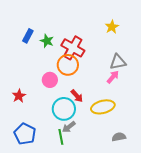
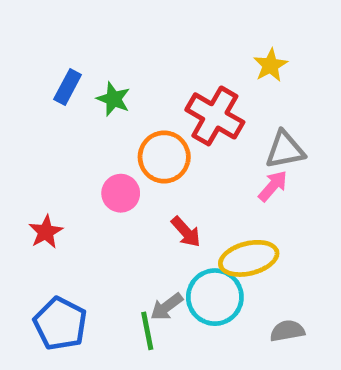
red cross: (73, 48) -> (215, 116), moved
cyan circle: (64, 109) -> (215, 297), moved

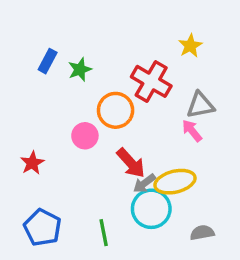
green star: (113, 99) -> (80, 70), turned 30
pink arrow: (273, 186) -> (192, 131), turned -80
red arrow: (186, 232) -> (131, 163), size x1.4
gray arrow: (167, 307) -> (144, 183), moved

